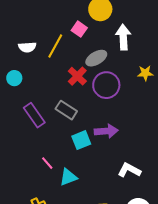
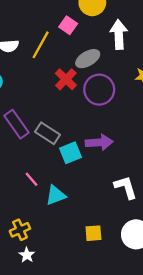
gray rectangle: (66, 110) -> (48, 133), moved
white L-shape: (129, 170) -> (126, 187), turned 45

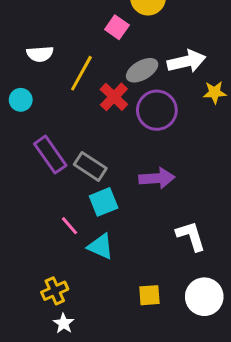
white arrow: (119, 34) -> (186, 61), moved, turned 80
yellow line: (41, 45) -> (81, 73), moved
cyan square: (70, 153) -> (104, 202), moved
cyan triangle: (56, 195) -> (101, 246), turned 45

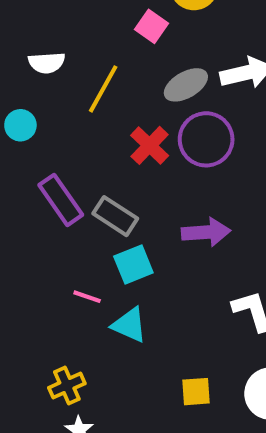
red cross: (114, 97) -> (150, 145), moved
pink line: (70, 226) -> (87, 297), turned -30

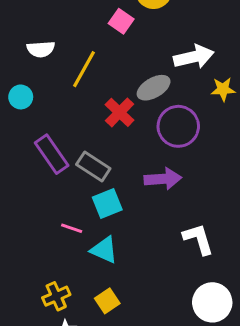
gray ellipse: (186, 85) -> (154, 88), moved
purple circle: (206, 139) -> (178, 126), moved
yellow square: (196, 392) -> (107, 301), moved, turned -30

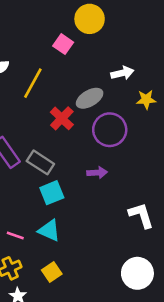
white arrow: (194, 57) -> (122, 73), size x0.7
purple arrow: (163, 179) -> (97, 173), size x0.7
pink line: (72, 228) -> (15, 236), moved
white L-shape: (198, 239) -> (141, 215), moved

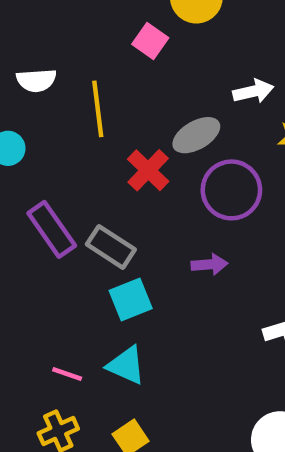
yellow line: (33, 83) -> (98, 109), turned -36

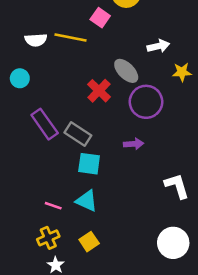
yellow line: (98, 109) -> (71, 37), moved, turned -72
gray ellipse: (196, 135) -> (126, 71), turned 75
cyan square: (131, 300) -> (89, 164), turned 30

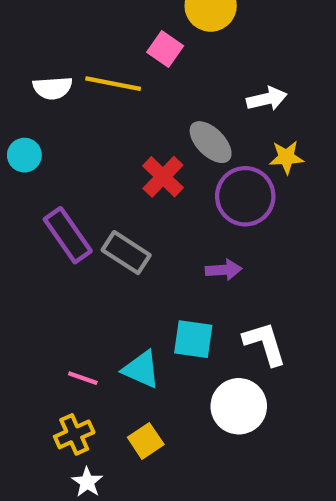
yellow star: (182, 72) -> (286, 157), moved
cyan square: (89, 164) -> (193, 339), moved
white L-shape: (177, 186) -> (265, 343), moved
white circle: (173, 243) -> (239, 406), moved

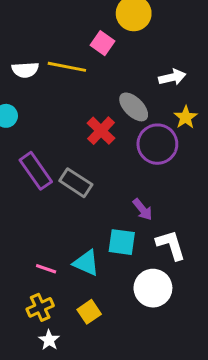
yellow star: (286, 157) -> (186, 117), turned -30
purple arrow: (224, 270) -> (143, 209), moved, turned 55

